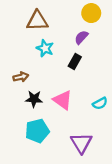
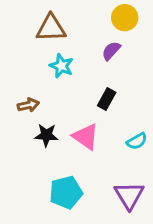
black rectangle: (75, 62) -> (107, 99), moved
cyan pentagon: (37, 131) -> (66, 192), moved
purple triangle: (81, 143) -> (129, 195), moved

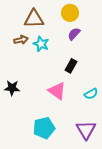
yellow circle: (125, 18) -> (70, 13), moved
brown arrow: (28, 105) -> (21, 40), moved
black star: (46, 135) -> (12, 88), moved

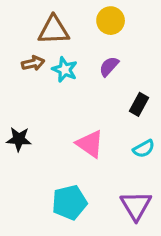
purple semicircle: (74, 34) -> (109, 66), moved
black rectangle: (71, 66) -> (139, 104), moved

